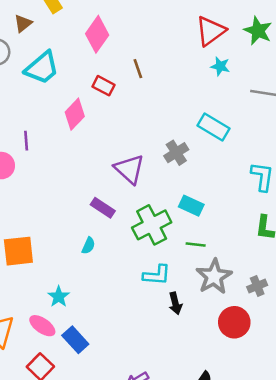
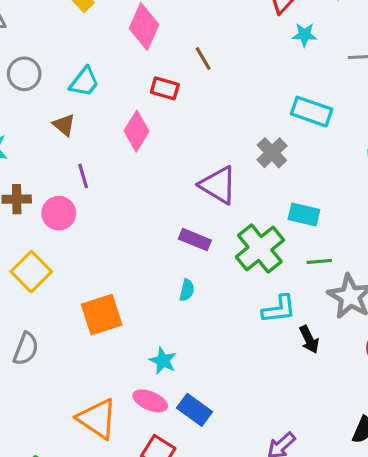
brown triangle: (23, 23) -> (64, 125), moved, turned -30
cyan trapezoid: (42, 68) -> (84, 82), size x0.7

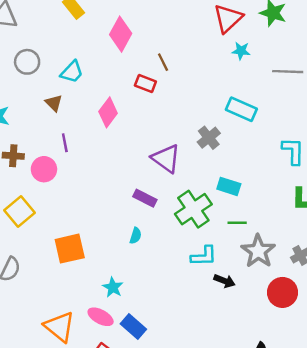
red rectangle: (165, 88) -> (145, 84), moved
black arrow: (309, 339) -> (224, 281), turned -48

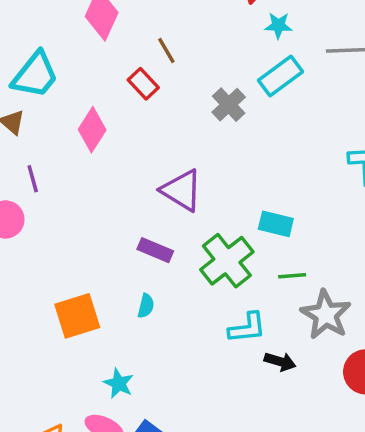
cyan trapezoid: (72, 72) -> (35, 75), size x1.4
red rectangle: (145, 84) -> (143, 84), turned 30
cyan rectangle: (241, 109) -> (280, 76), moved, turned -56
gray cross: (209, 138) -> (229, 105), moved
orange square: (70, 249) -> (77, 316), moved

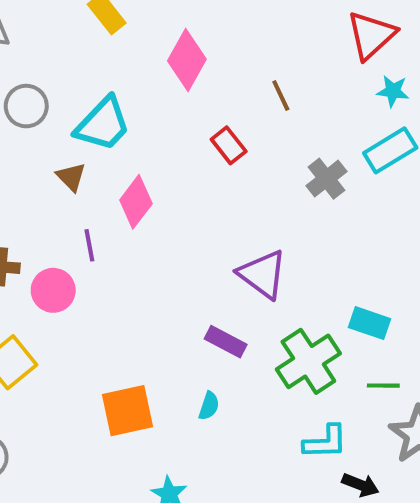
brown line: (166, 51) -> (281, 95), moved
pink diamond: (92, 130) -> (136, 202), moved

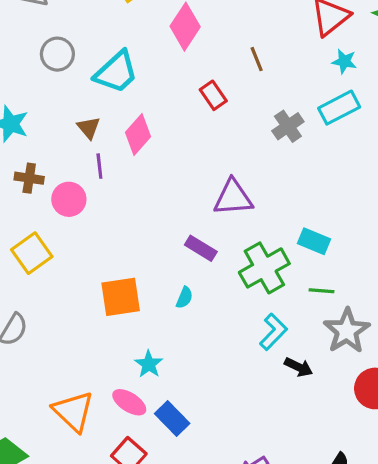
brown triangle: (71, 177) -> (89, 128), moved
purple triangle: (263, 274) -> (233, 198), turned -45
cyan L-shape: (325, 442) -> (273, 332), turned -48

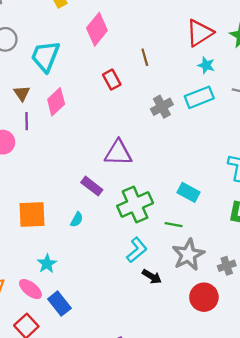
cyan trapezoid: (116, 72) -> (45, 56), turned 148
cyan rectangle: (314, 241) -> (189, 192), moved

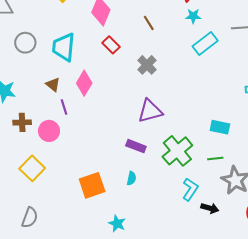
cyan star: (206, 65) -> (193, 16), moved
red rectangle: (112, 80) -> (111, 45), moved
gray cross: (162, 107) -> (147, 65), moved

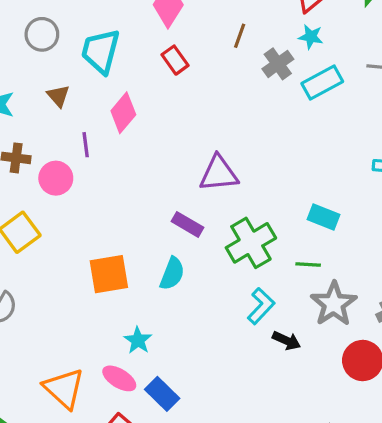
brown line: (149, 23) -> (240, 36), turned 42
gray cross: (147, 65) -> (278, 64), moved
brown triangle: (53, 85) -> (58, 96), moved
cyan semicircle: (131, 178) -> (172, 274), size x1.5

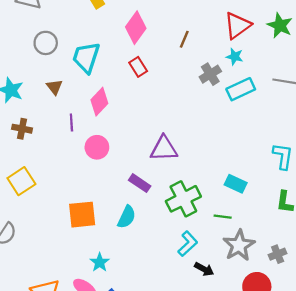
brown line: (240, 36) -> (184, 39), moved
pink circle: (56, 178) -> (97, 147), moved

